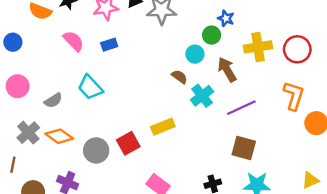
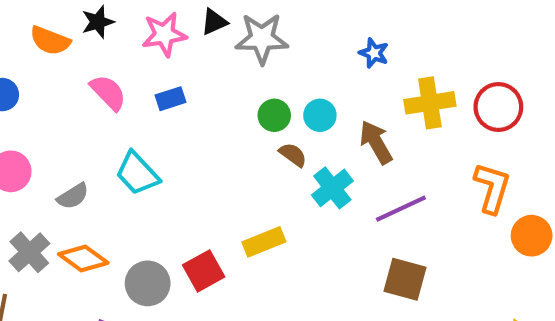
green circle: (212, 35) -> (274, 115), moved

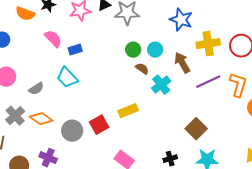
blue star: (374, 53) -> (181, 20), size x1.6
blue rectangle: (170, 99) -> (75, 50), moved
purple line: (401, 209) -> (208, 82), moved
brown square: (405, 279) -> (196, 129), turned 30

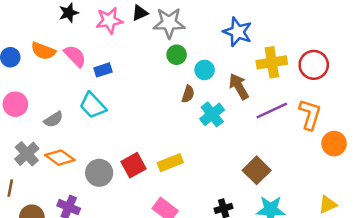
orange semicircle: (25, 14) -> (43, 51), moved
green circle: (133, 50) -> (177, 55), moved
brown semicircle: (142, 69) -> (188, 94), turned 72
yellow rectangle: (128, 111) -> (170, 163), moved

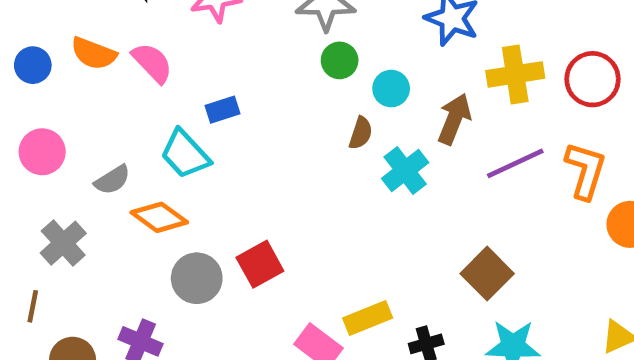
blue rectangle: (103, 70) -> (222, 110), moved
brown arrow: (239, 86) -> (454, 119), turned 52
orange diamond: (60, 158) -> (159, 217), moved
yellow rectangle: (170, 163) -> (368, 318), moved

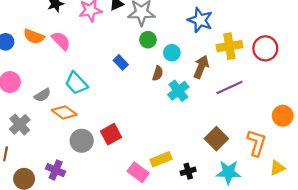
blue rectangle: (222, 110) -> (121, 62), moved, turned 64
orange L-shape: (585, 170) -> (257, 143), moved

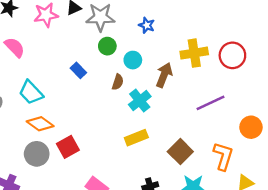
blue star: (200, 20) -> (147, 25), moved, size x0.6
purple line: (229, 87) -> (210, 103), moved
orange diamond: (64, 112) -> (40, 124), moved
yellow rectangle: (161, 159) -> (136, 138), moved

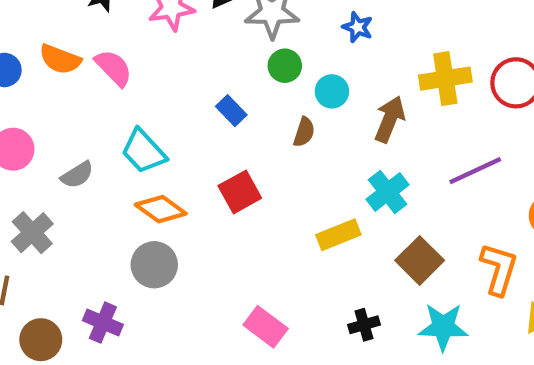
cyan cross: (140, 101) -> (388, 192), moved
red square: (68, 147) -> (240, 192), moved

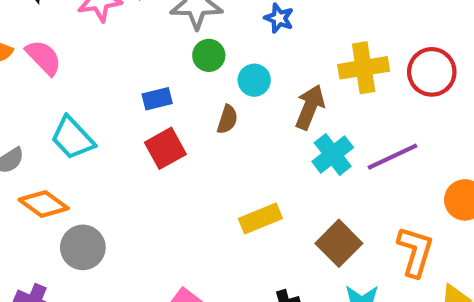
blue rectangle: (231, 111) -> (157, 99), turned -60
red square: (240, 192) -> (165, 148), moved
cyan cross: (388, 192) -> (333, 154), moved
orange diamond: (161, 209) -> (44, 204), moved

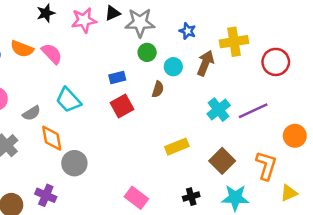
yellow cross: (364, 68) -> (234, 42), moved
brown arrow: (310, 107) -> (205, 63), moved
orange diamond: (44, 204) -> (52, 138), turned 44

